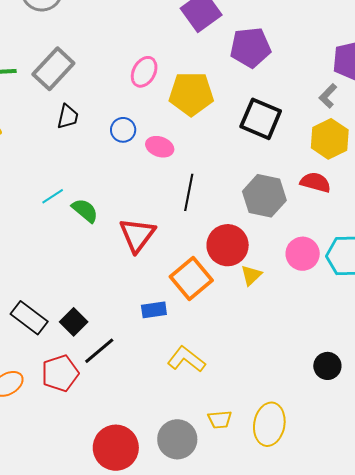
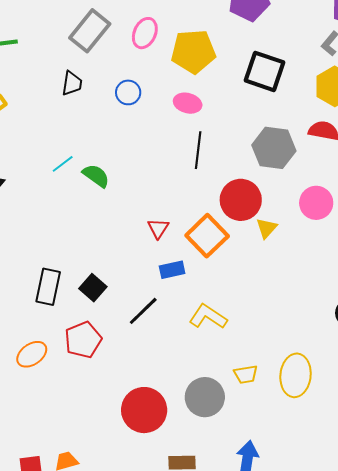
gray rectangle: (53, 69) -> (90, 31), moved
pink ellipse: (160, 147) -> (188, 103), moved
red triangle: (137, 235) -> (158, 228), moved, size x0.6
black rectangle: (29, 318) -> (48, 287), turned 69
black line: (99, 351) -> (143, 311), moved

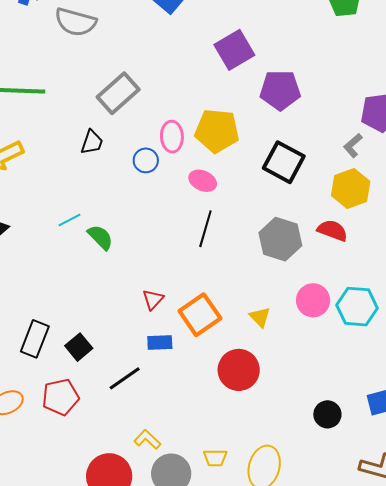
pink ellipse: (145, 33) -> (172, 137), moved, turned -36
red circle: (241, 200) -> (239, 370), moved
yellow triangle: (267, 228) -> (260, 317), turned -35
yellow L-shape: (208, 317) -> (147, 439), moved, size x0.7

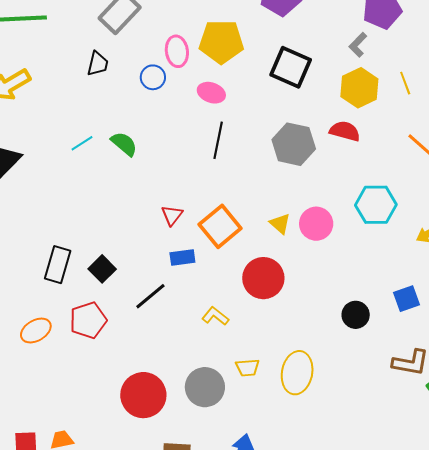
green semicircle: (100, 237) -> (124, 144), moved
pink circle: (313, 300) -> (316, 224), moved
yellow L-shape: (147, 439) -> (215, 316), moved

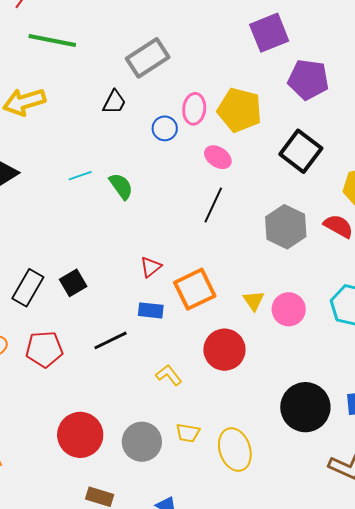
black square: (102, 269) -> (73, 283), moved
black circle: (356, 315) -> (305, 407), size x1.8
yellow ellipse: (297, 373) -> (235, 450), turned -42

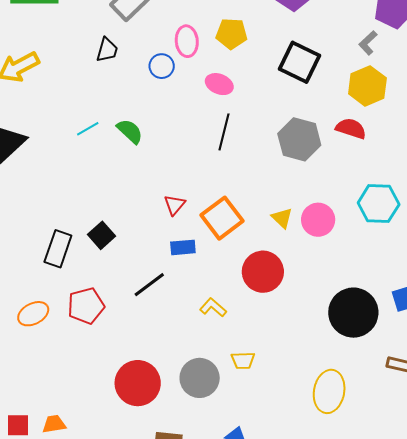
yellow pentagon: (240, 110) -> (232, 34), size x0.7
yellow ellipse: (235, 450) -> (329, 391), moved, turned 39

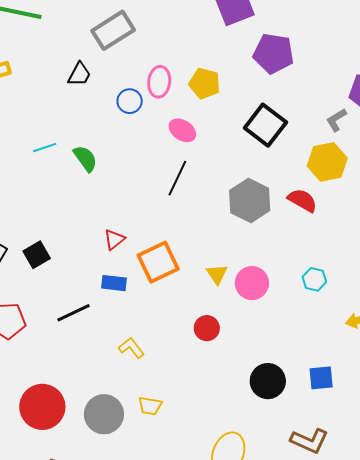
cyan hexagon: (379, 204) -> (314, 279), size x0.6
red circle: (263, 272) -> (207, 328), moved, size x0.6
black circle: (353, 313) -> (268, 381), size x0.7

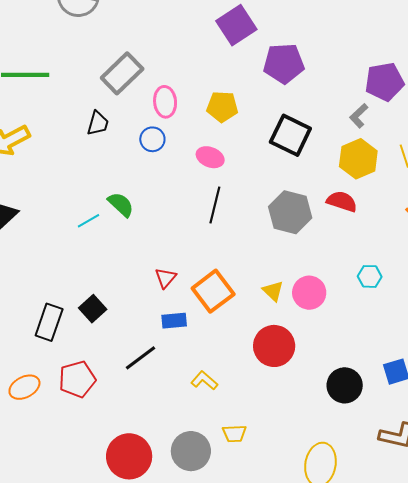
pink ellipse: (159, 82) -> (165, 102), moved
cyan line: (45, 148) -> (88, 221), moved
red circle: (207, 328) -> (274, 346), size x1.6

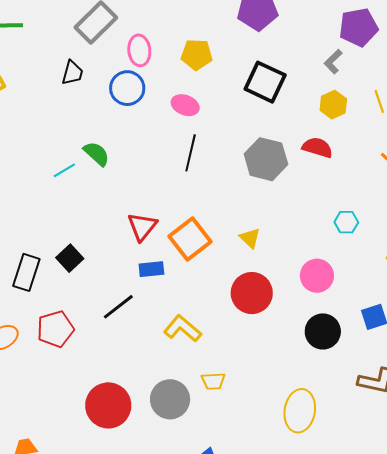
blue circle: (152, 139) -> (127, 88), size x1.4
yellow hexagon: (358, 159) -> (333, 105), size x0.7
red triangle: (166, 278) -> (142, 226), size x1.4
pink circle: (309, 293) -> (317, 276), moved
yellow L-shape: (204, 381) -> (182, 329), size x1.4

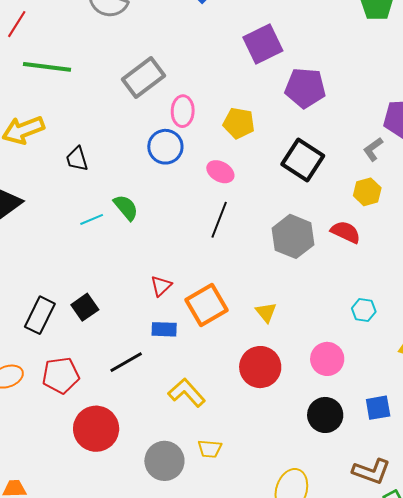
black trapezoid: (72, 73) -> (77, 159), moved, turned 140
red triangle: (142, 226) -> (161, 286), size x0.7
red circle: (108, 405) -> (96, 429), moved

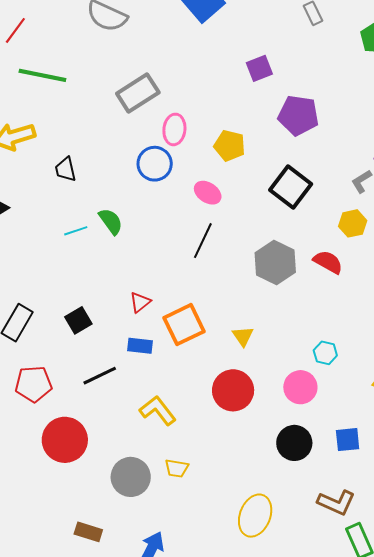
purple square: (263, 44) -> (259, 68), size x0.7
black square: (85, 307) -> (78, 320), moved
cyan hexagon: (364, 310) -> (325, 353), moved

